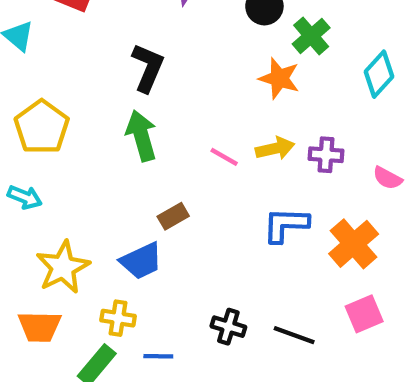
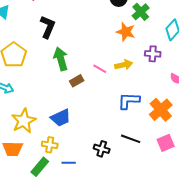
black L-shape: (148, 68) -> (48, 27), moved
purple cross: (326, 155) -> (153, 54), moved
brown rectangle: (173, 216) -> (77, 81), moved
black line: (294, 335) -> (131, 139), moved

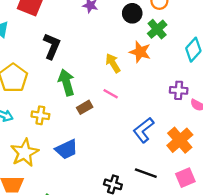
purple cross: (153, 54) -> (179, 90), moved
yellow arrow: (124, 65) -> (113, 63), moved, turned -108
blue L-shape: (129, 101) -> (144, 130), turned -40
yellow cross: (50, 145) -> (40, 115), moved

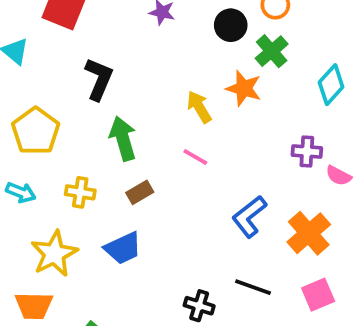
brown rectangle: (85, 107) -> (140, 192), moved

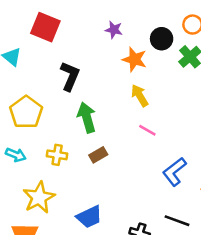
orange star: (244, 88) -> (134, 59), moved
pink line: (195, 157) -> (147, 130), moved
blue trapezoid: (123, 248) -> (89, 217), moved

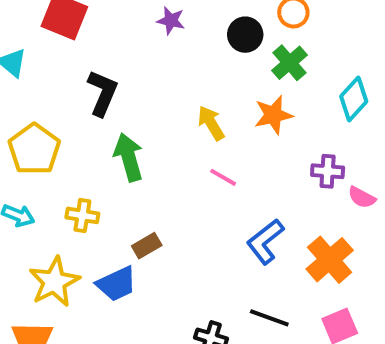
orange star: (134, 59) -> (273, 115), moved, turned -30
brown rectangle: (98, 155) -> (147, 246), moved
blue trapezoid: (89, 217) -> (117, 284), moved

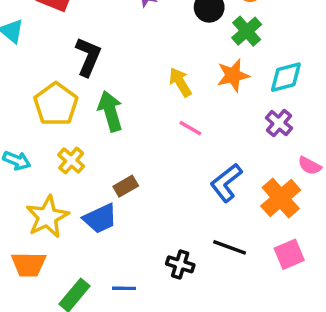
cyan diamond: (354, 99) -> (286, 77), moved, turned 33
yellow pentagon: (34, 149) -> (56, 104), moved
purple cross: (328, 171) -> (279, 123), turned 36
pink semicircle: (362, 197) -> (310, 166), moved
yellow cross: (82, 215) -> (71, 161), turned 32

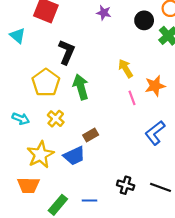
orange star: (233, 75) -> (155, 86), moved
pink line: (190, 128) -> (132, 98), turned 40
black line: (230, 247) -> (160, 187), moved

